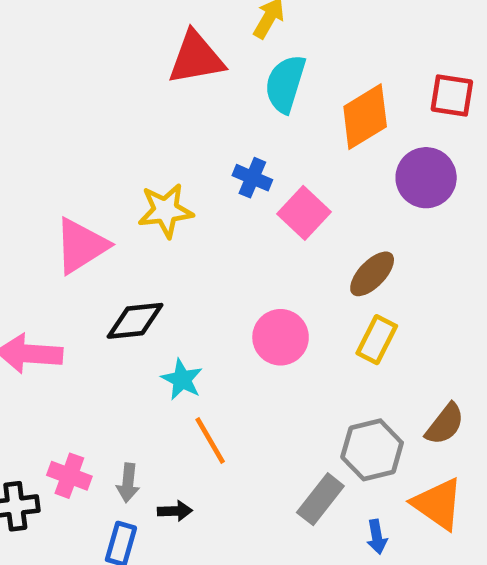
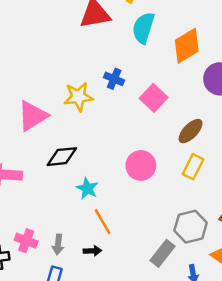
blue cross: (252, 178) -> (114, 79), moved
black arrow: (175, 511) -> (92, 251), moved

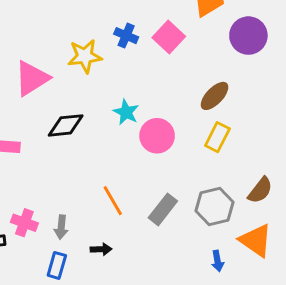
pink square: (154, 98) -> (169, 37), moved
cyan star: (87, 188) -> (126, 112), moved
black arrow: (92, 251) -> (101, 249), moved
gray rectangle: (162, 253) -> (163, 209), moved

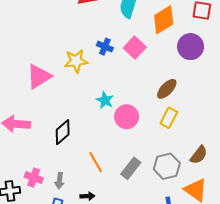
black diamond: (66, 125) -> (63, 132), moved, turned -35

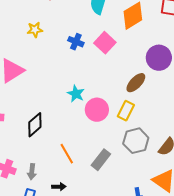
purple circle: (191, 47) -> (159, 58), moved
yellow star: (76, 61) -> (35, 30), moved, size x0.7
yellow rectangle: (169, 118) -> (126, 111), moved
gray hexagon: (167, 166) -> (136, 141), moved

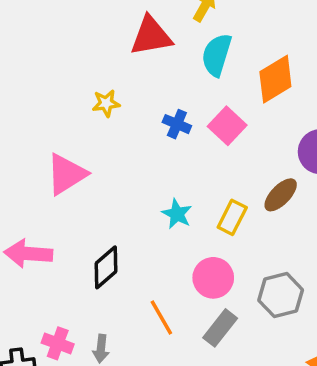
pink circle: (97, 110) -> (213, 278), moved
yellow rectangle: (126, 111) -> (232, 217), moved

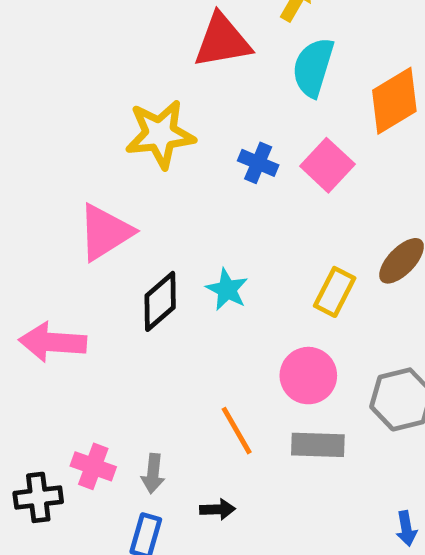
yellow star: (106, 103) -> (160, 134), size x1.8
cyan star: (177, 214) -> (227, 290), moved
black diamond: (106, 267) -> (160, 301), moved
gray rectangle: (220, 328) -> (318, 445), turned 54

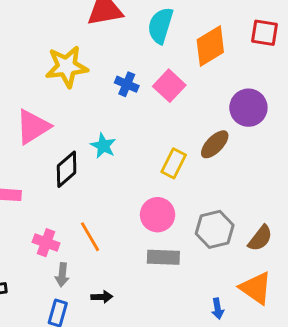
cyan star: (227, 290) -> (103, 146), moved
orange line: (237, 431) -> (90, 237), moved
pink cross: (93, 466) -> (46, 243), moved

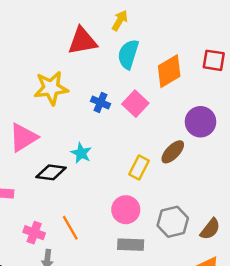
black diamond: (67, 169) -> (51, 172), turned 48

